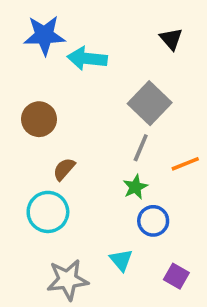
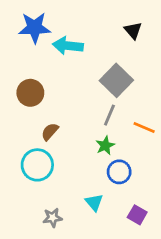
orange line: (185, 164) -> (144, 127), turned 45
gray star: (68, 280) -> (53, 218), size x0.6

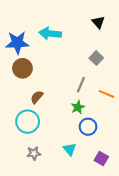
blue star: (35, 28) -> (17, 43), moved
gray square: (116, 80) -> (96, 58), moved, size x0.6
gray star: (53, 218) -> (34, 153), moved

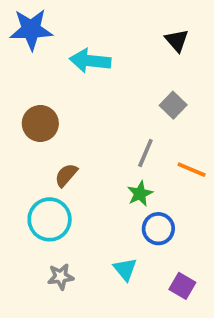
blue star: (17, 43) -> (31, 29), moved

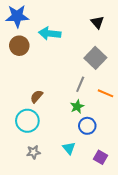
gray square: (173, 105) -> (95, 58), size x1.5
brown circle: (40, 124) -> (19, 46), moved

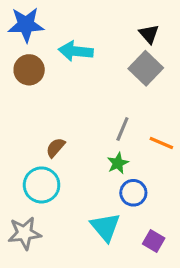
gray square: (95, 58) -> (146, 68), moved
cyan triangle: (69, 148) -> (105, 227), size x1.5
gray star: (33, 152) -> (24, 233), moved, size x1.5

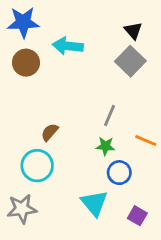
orange line: (161, 143) -> (146, 141), moved
green star: (118, 163) -> (105, 146), turned 30

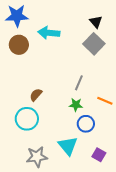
gray star: (22, 209) -> (37, 157), moved

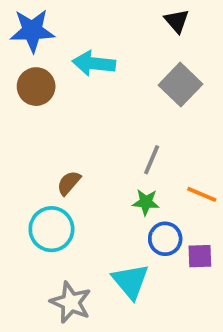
black triangle: (96, 22) -> (177, 21), moved
purple square: (99, 155) -> (200, 256), moved, turned -32
gray star: (37, 157) -> (71, 302), turned 30

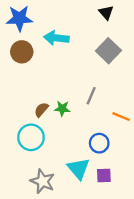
green star: (146, 202) -> (62, 108), moved
purple square: (200, 256) -> (104, 176), moved

